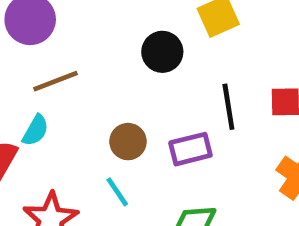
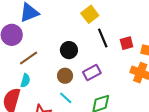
black circle: (162, 52) -> (69, 50), moved
black line: (228, 107) -> (103, 38), moved

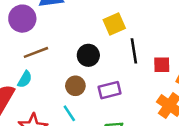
yellow square: (90, 14) -> (114, 24), moved

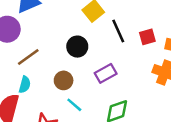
brown circle: (75, 86) -> (64, 80), moved

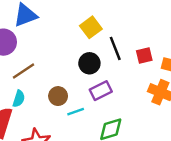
black circle: (77, 47) -> (89, 63), moved
cyan line: (74, 105) -> (76, 112), moved, turned -63

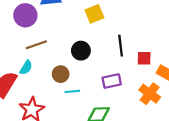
yellow square: (91, 27) -> (94, 14), moved
black circle: (89, 63) -> (81, 51), moved
purple rectangle: (101, 91) -> (112, 81), moved

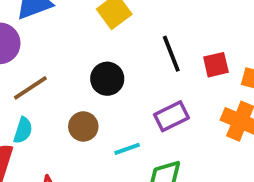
cyan line: (72, 91) -> (127, 149), moved

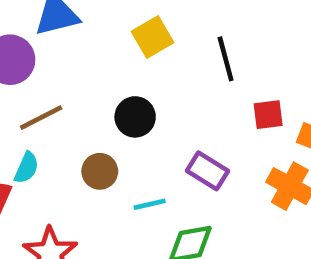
black line: (171, 54) -> (226, 59), moved
purple rectangle: (171, 116) -> (208, 171), turned 52

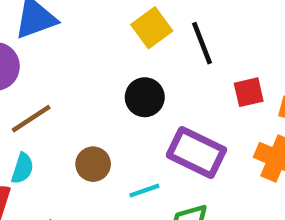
yellow square: (153, 37) -> (152, 28), moved
black circle: (135, 117) -> (145, 97), moved
purple rectangle: (208, 171) -> (196, 152), size x1.4

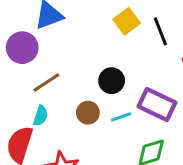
black circle: (145, 97) -> (112, 81), moved
cyan line: (144, 191) -> (121, 117), moved

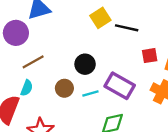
black line: (160, 31) -> (127, 28), turned -60

